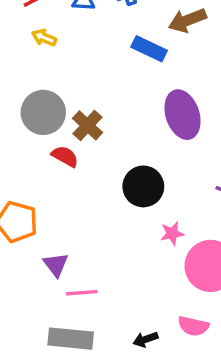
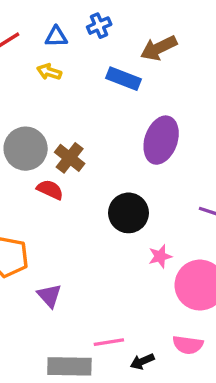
yellow arrow: (44, 38) -> (49, 72), moved
purple ellipse: (182, 115) -> (161, 140), turned 42
pink line: (82, 293) -> (109, 342), moved

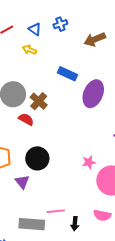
blue triangle: (56, 37) -> (35, 29), turned 32
blue rectangle: (124, 79) -> (68, 74), moved
black circle: (128, 213) -> (37, 158), moved
black arrow: (142, 361) -> (75, 224), turned -64

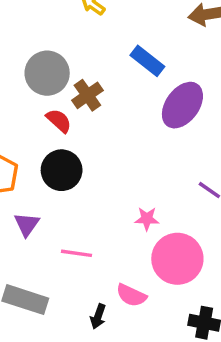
black circle: (37, 158) -> (62, 170), moved
pink line: (56, 211) -> (76, 253), moved
pink semicircle: (102, 215) -> (131, 295), moved

